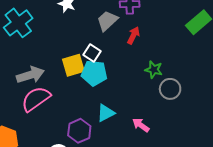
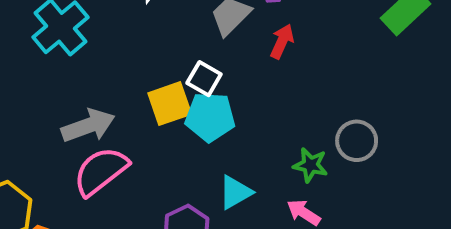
green star: (154, 70) -> (310, 165), moved

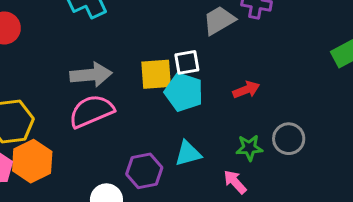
red arrow: (282, 41) -> (246, 90), moved, turned 30
white square: (204, 79) -> (187, 62), turned 35
green star: (310, 165) -> (249, 148), turned -30

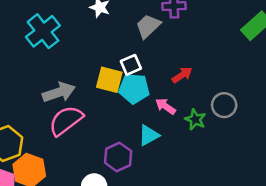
yellow square: (156, 74) -> (109, 80), turned 32
green star: (249, 148) -> (195, 119), turned -30
pink arrow: (235, 182) -> (165, 106), moved

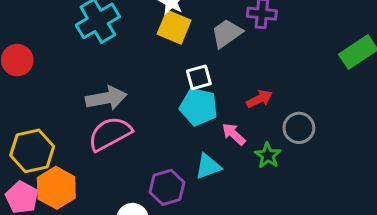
yellow square: (109, 80) -> (174, 27), moved
gray circle: (224, 105) -> (299, 128), moved

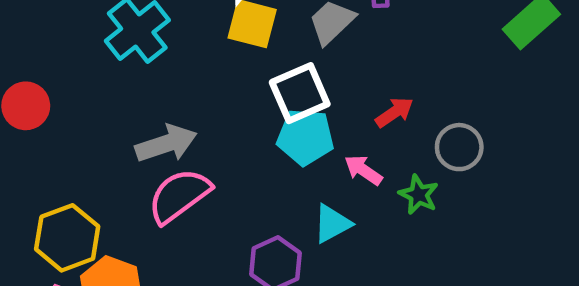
white square: (199, 77) -> (300, 93), size x1.5

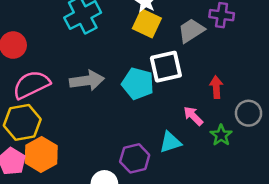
red arrow: (394, 112) -> (216, 87), turned -70
cyan pentagon: (305, 137) -> (138, 84), moved
pink semicircle: (179, 196) -> (31, 85), moved

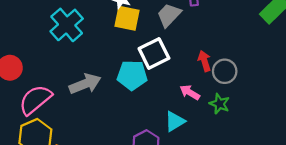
gray circle: (249, 113) -> (225, 71), moved

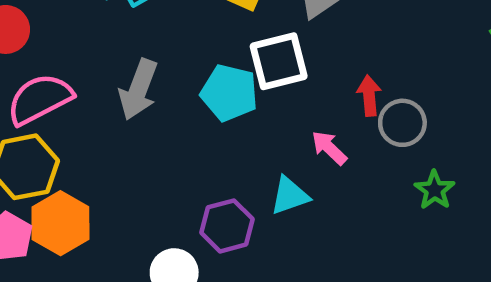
gray arrow: (85, 84) -> (138, 90), turned 120
green star: (219, 104) -> (435, 190), moved

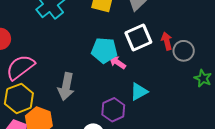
white square: (279, 61) -> (138, 37), moved
gray arrow: (138, 90) -> (66, 87), moved
pink arrow: (329, 148) -> (117, 62), moved

